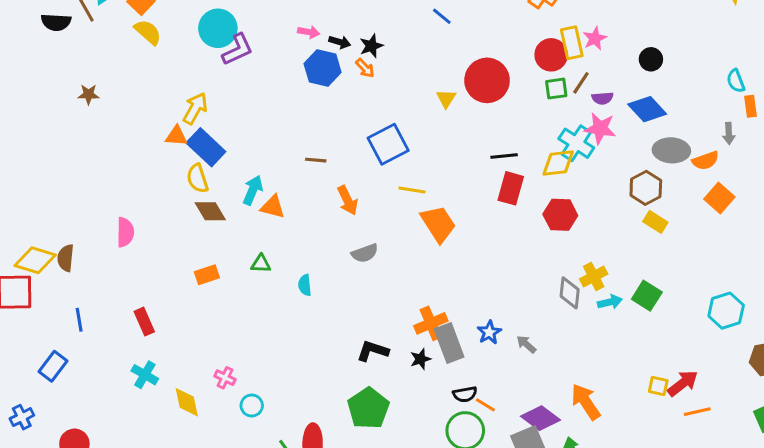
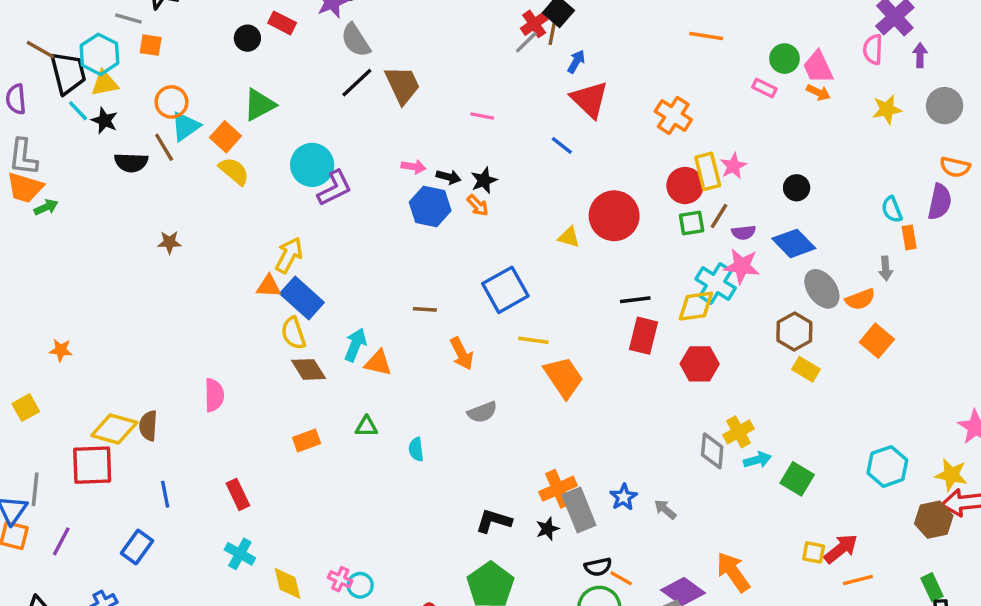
yellow triangle: (446, 99) -> (569, 237), turned -45
gray ellipse: (671, 150) -> (822, 289), turned 52
green square: (647, 296) -> (797, 479), moved
pink cross: (225, 378) -> (340, 579), moved

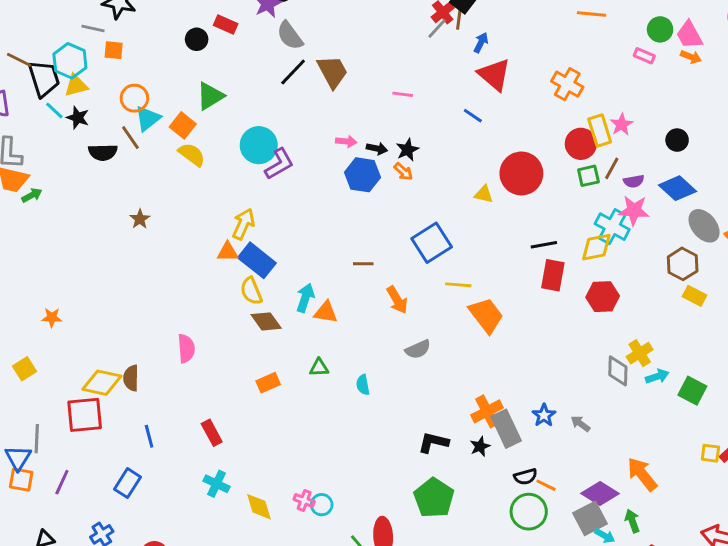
brown star: (169, 242) -> (140, 219), turned -30

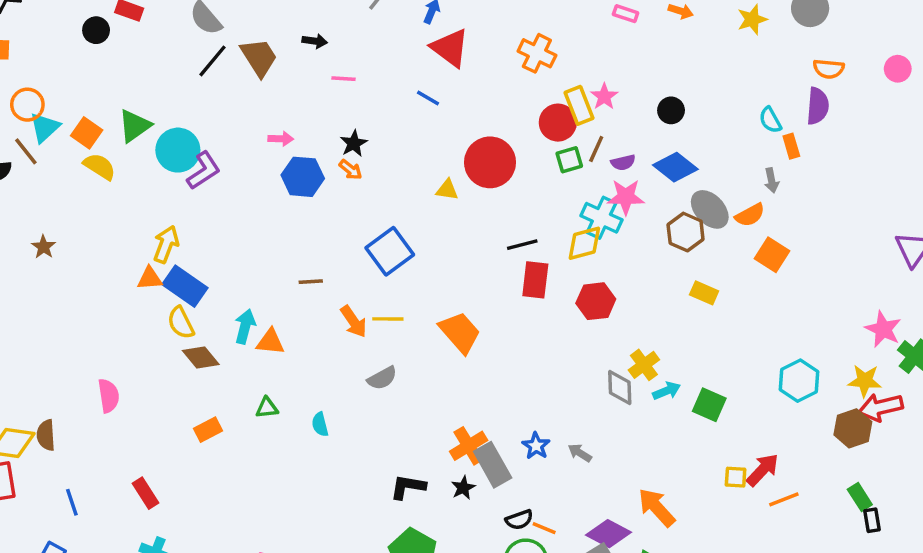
green triangle: (210, 96) -> (134, 126), moved
black arrow: (377, 148) -> (315, 41), moved
brown hexagon: (683, 264) -> (686, 232), moved
yellow line: (458, 285) -> (388, 319), moved

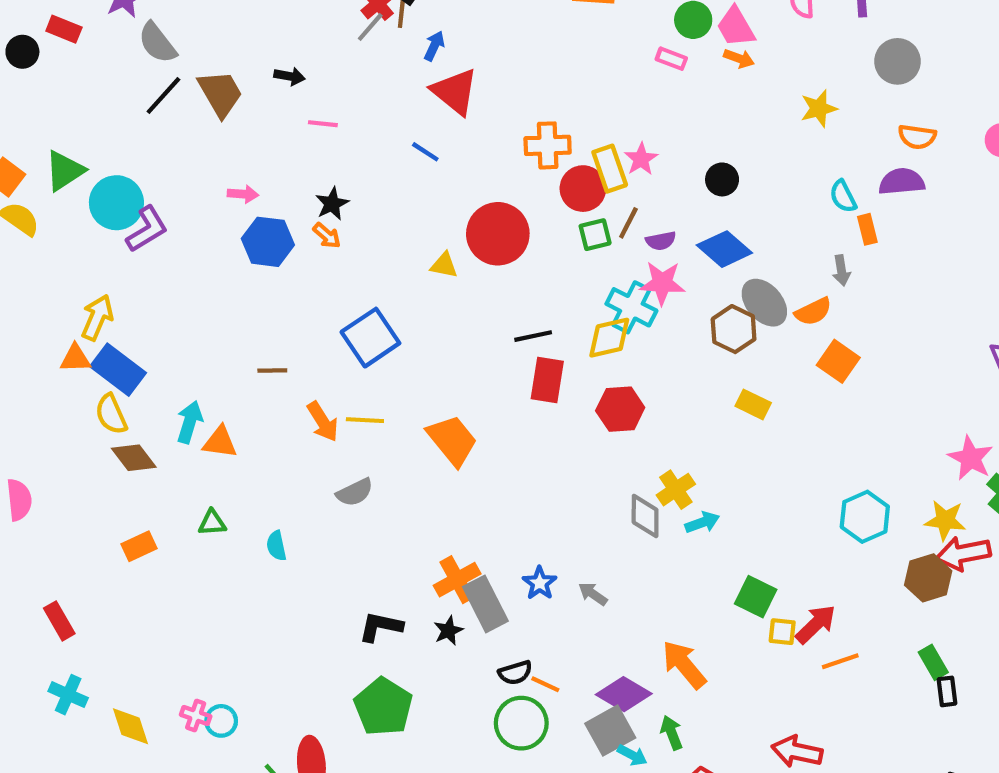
yellow star: (752, 19) -> (819, 108), moved
orange cross: (537, 53) -> (548, 145), moved, turned -30
purple semicircle: (818, 106) -> (902, 182), turned -102
green square: (709, 405) -> (756, 597), moved

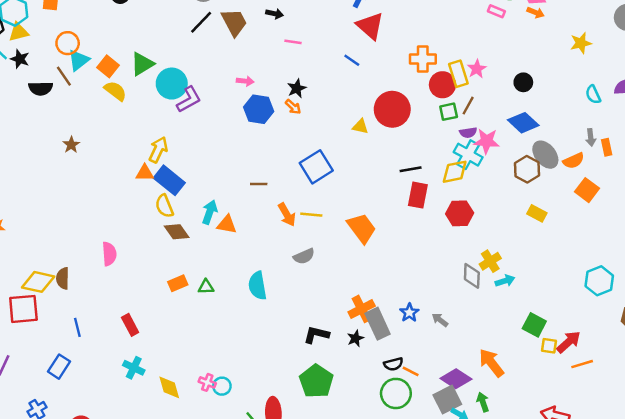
orange rectangle: (867, 229) -> (607, 147), moved
purple semicircle: (661, 241) -> (468, 133), moved
green triangle: (212, 523) -> (206, 287), moved
cyan semicircle: (276, 546) -> (257, 286), size x1.6

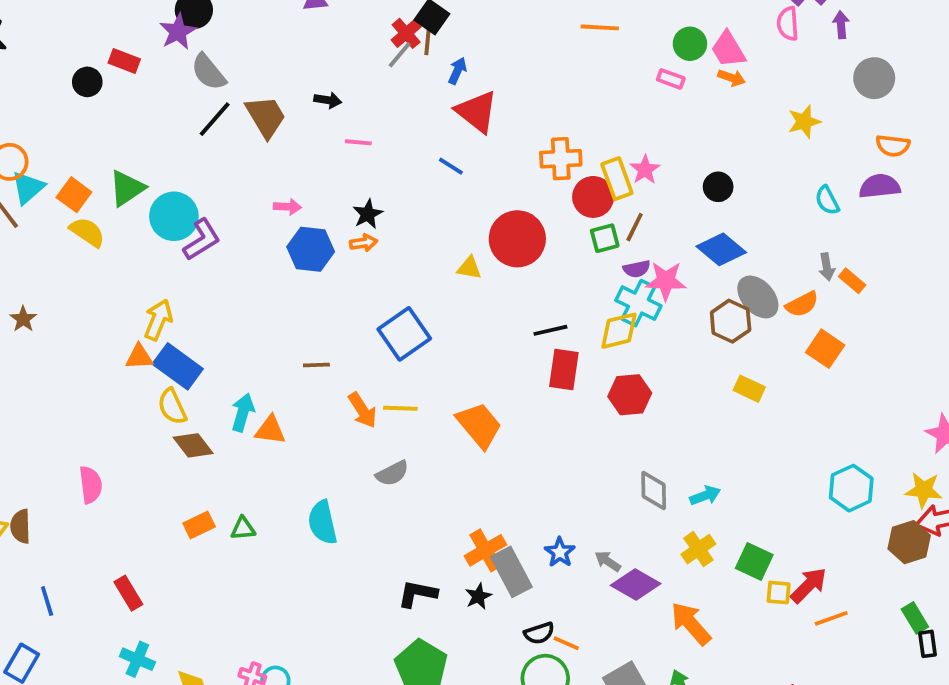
orange arrow: (293, 107) -> (363, 243), turned -49
orange rectangle: (607, 147) -> (852, 281), turned -35
yellow cross: (490, 261) -> (698, 549), moved
purple diamond: (456, 379) -> (636, 585), moved

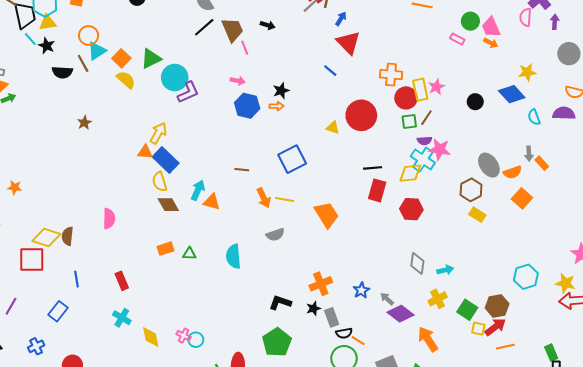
pink line: (358, 142) -> (245, 48), moved, turned 56
blue diamond: (721, 249) -> (512, 94), moved
brown hexagon: (731, 321) -> (471, 190), moved
brown hexagon: (909, 542) -> (497, 306), moved
gray rectangle: (511, 572) -> (332, 317), moved, size x0.7

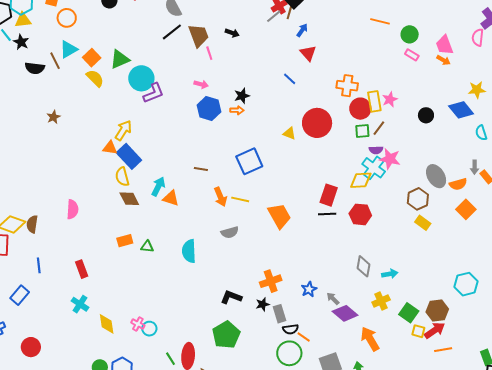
green circle: (470, 21) -> (410, 34), moved
orange circle: (89, 35) -> (67, 18), moved
red triangle: (348, 43) -> (308, 53), size x0.7
black line: (373, 168) -> (327, 214), moved

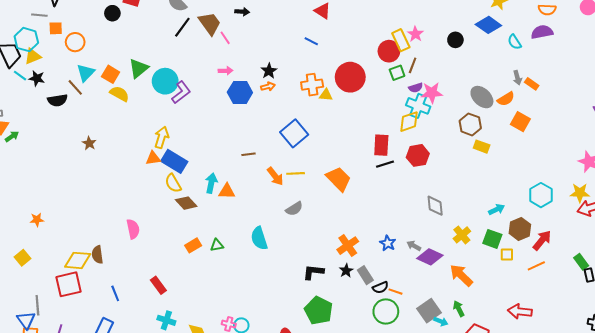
orange cross: (347, 86) -> (312, 85), moved
cyan arrow: (390, 274) -> (496, 210), moved
red arrow: (435, 330) -> (542, 240), moved

